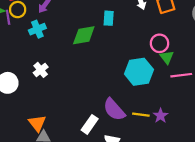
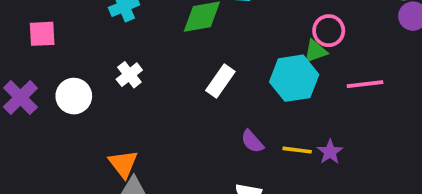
green triangle: (167, 57) -> (315, 51), moved, turned 48
purple semicircle: (114, 110) -> (252, 141), size x0.6
white rectangle: (90, 124) -> (220, 81), moved

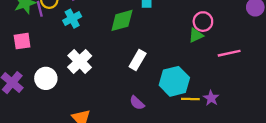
white cross: (129, 75) -> (80, 62), size x1.5
cyan hexagon: (294, 78) -> (174, 81), moved
purple semicircle: (252, 141) -> (137, 103), moved

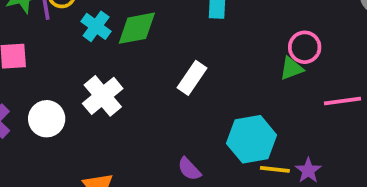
cyan cross: (72, 19) -> (96, 26), turned -30
green diamond: (122, 20) -> (137, 28), moved
white rectangle: (138, 60) -> (192, 78), moved

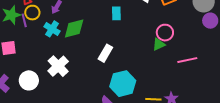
cyan hexagon: (252, 139) -> (123, 84), moved

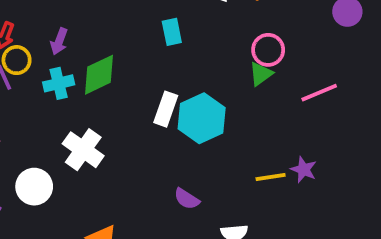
cyan cross: (52, 29) -> (59, 83), turned -35
cyan hexagon: (123, 84) -> (202, 118), moved

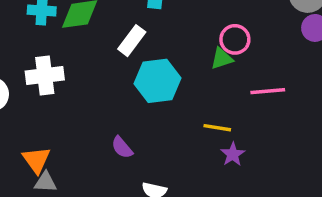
white rectangle: (166, 109) -> (132, 41), moved
white cross: (83, 150) -> (45, 76), turned 30
yellow line: (271, 177) -> (217, 128), moved

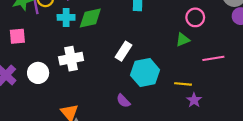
pink circle: (235, 39) -> (195, 17), moved
white rectangle: (132, 41) -> (123, 51), moved
cyan hexagon: (158, 81) -> (145, 72), moved

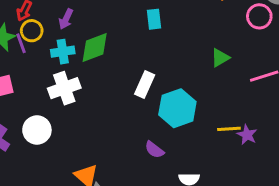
pink circle: (195, 17) -> (259, 16), moved
white cross: (71, 59) -> (64, 88), moved
yellow line: (183, 84) -> (229, 129), moved

